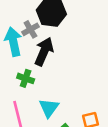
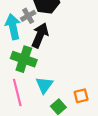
green cross: (26, 78) -> (24, 59), size x1.6

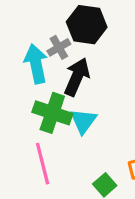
cyan triangle: (44, 85) -> (83, 121), moved

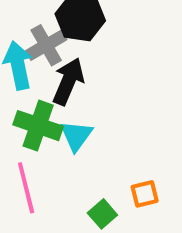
gray cross: (59, 47) -> (46, 45), size x1.4

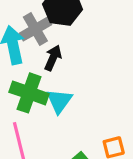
black arrow: (68, 81) -> (53, 58), size x0.7

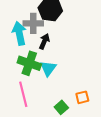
gray cross: (35, 29) -> (33, 23), turned 30

